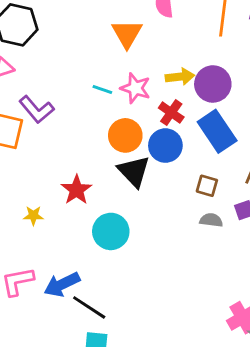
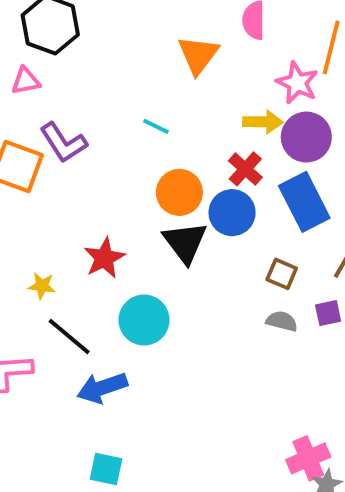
pink star: (135, 88) -> (297, 83), moved
blue arrow: (62, 284) -> (102, 388), moved
black line: (89, 307) -> (69, 336), moved

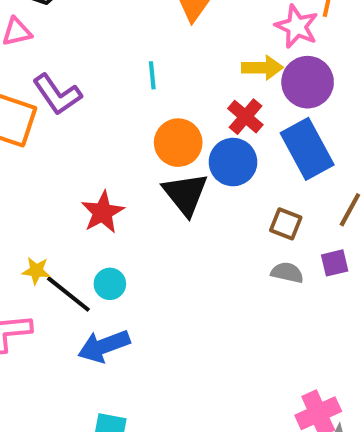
cyan line: (156, 126) -> (152, 75), turned 60
yellow star: (42, 286) -> (36, 271), moved
cyan circle: (144, 320) -> (110, 284), moved, size x0.6

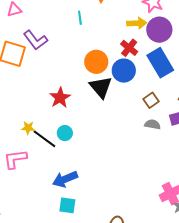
cyan line: (152, 75) -> (80, 18), moved
brown square: (286, 224) -> (151, 100), turned 35
blue arrow: (104, 346) -> (65, 179), moved

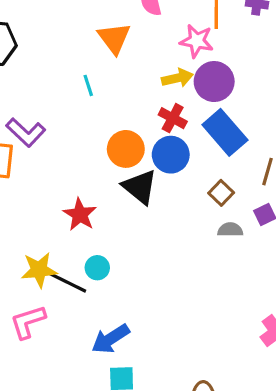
yellow star: (28, 128) -> (39, 270), size x1.6

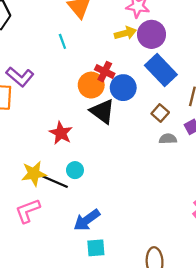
red cross: (173, 118) -> (105, 72), moved

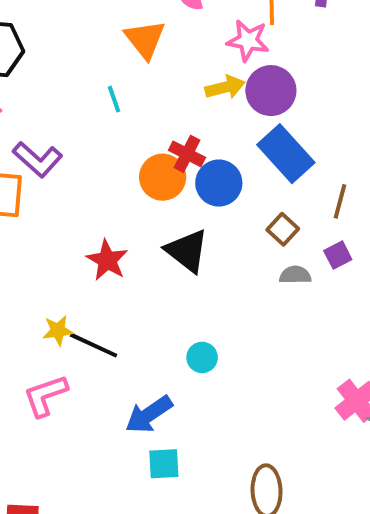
black triangle: (102, 111) -> (187, 251), moved
cyan circle: (75, 170) -> (202, 357), moved
yellow star: (34, 174) -> (58, 331), size x0.7

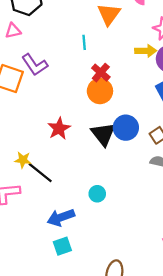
red cross: (187, 154) -> (101, 73), moved
blue circle: (219, 183) -> (126, 128), moved
cyan square: (164, 464) -> (62, 246), turned -30

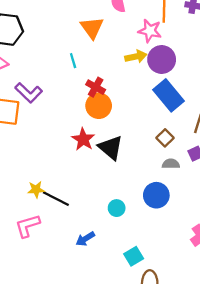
blue circle: (126, 128) -> (156, 195), moved
red star: (59, 129) -> (83, 139), moved
blue arrow: (61, 217) -> (85, 239), size x0.7
cyan square: (62, 246) -> (134, 256), moved

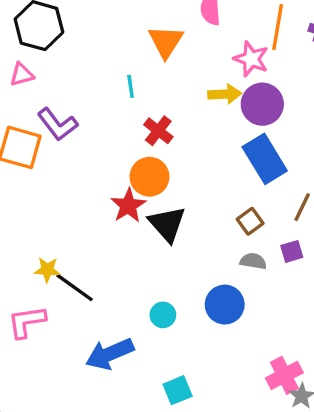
orange circle: (99, 106) -> (149, 177), moved
blue arrow: (85, 239) -> (110, 354), size x1.6

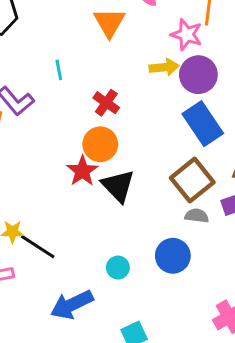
cyan line: (131, 86) -> (59, 70), moved
brown square: (250, 221) -> (192, 180), size x1.8

